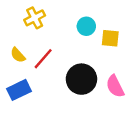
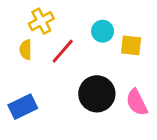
yellow semicircle: (18, 55) -> (26, 50), moved, turned 42
red line: (43, 59) -> (63, 51), moved

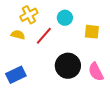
cyan circle: (103, 31) -> (65, 18), moved
yellow semicircle: (26, 50) -> (18, 35), turned 104

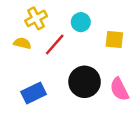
blue rectangle: (16, 75) -> (34, 93), moved

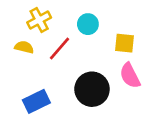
pink semicircle: (119, 89) -> (130, 76), moved

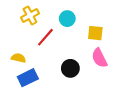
yellow semicircle: (24, 47) -> (19, 58), moved
black circle: (92, 89) -> (70, 68), size x0.7

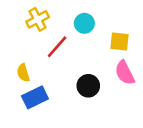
yellow semicircle: (19, 58) -> (23, 73), turned -120

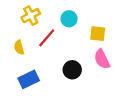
yellow semicircle: (23, 73) -> (19, 47), moved

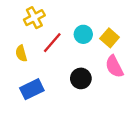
cyan circle: (69, 19) -> (83, 34), moved
yellow square: (98, 34) -> (110, 38), turned 35

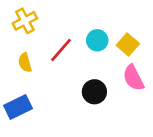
yellow cross: (34, 18) -> (25, 21), moved
blue rectangle: (32, 89) -> (18, 107), moved

